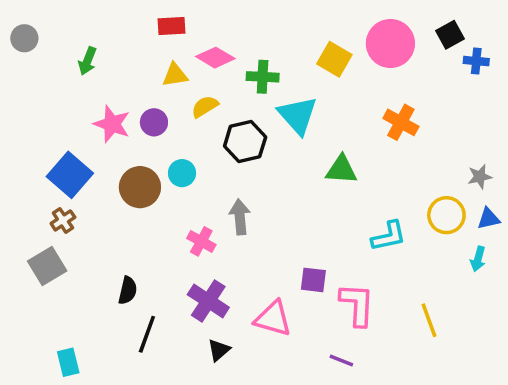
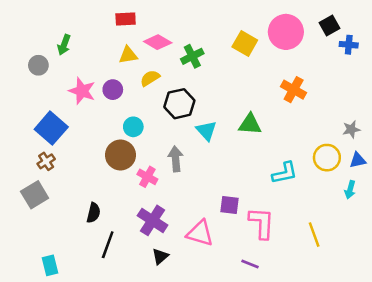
gray circle: (24, 38) -> (38, 65), moved
green cross: (263, 77) -> (192, 56), turned -30
cyan triangle: (298, 115) -> (206, 131), moved, size x0.7
brown circle: (140, 187) -> (120, 155), moved

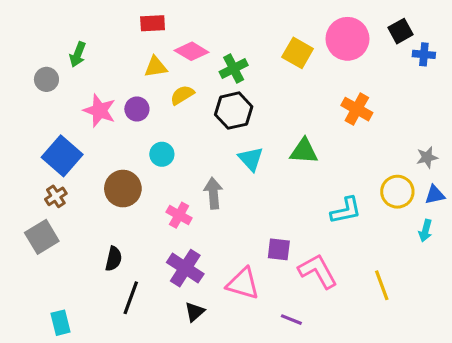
black hexagon: (179, 104) -> (234, 111), moved
brown circle: (120, 155) -> (123, 189), moved
pink L-shape: (262, 223) -> (318, 271), turned -32
purple line: (250, 264) -> (291, 320), moved

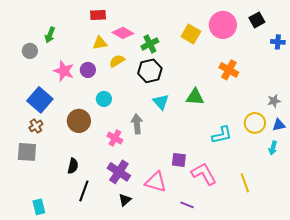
blue cross: (424, 54) -> (278, 42), moved
gray square: (42, 237) -> (27, 152), turned 35

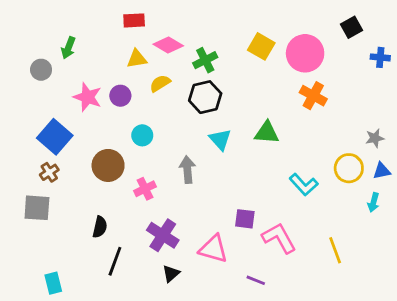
pink circle: (223, 25) -> (305, 53), moved
cyan L-shape: (222, 135) -> (304, 185), turned 60
pink cross: (115, 138) -> (145, 189), moved, turned 35

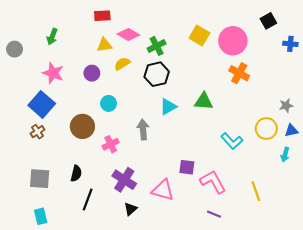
gray circle: (41, 70) -> (15, 49), moved
pink star: (88, 97) -> (53, 73), moved
cyan triangle: (220, 139) -> (168, 107), turned 42
gray square: (37, 208) -> (40, 179), moved
purple line: (256, 280) -> (214, 214), moved

